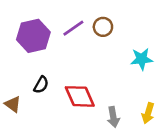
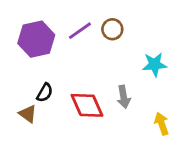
brown triangle: (13, 104) -> (28, 114), moved
yellow arrow: (148, 113) -> (162, 124), turned 144
gray arrow: (113, 117) -> (124, 97), moved

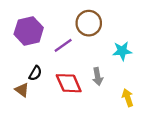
brown circle: (112, 29) -> (89, 23), size x1.5
purple line: (80, 31) -> (63, 45), moved

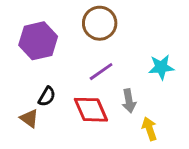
brown circle: (89, 23) -> (100, 23), moved
purple line: (63, 45) -> (101, 72), moved
yellow arrow: (128, 98) -> (149, 129), moved

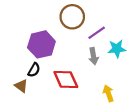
purple hexagon: (38, 41) -> (41, 44), moved
purple line: (101, 72) -> (97, 33), moved
gray arrow: (129, 101) -> (93, 56), moved

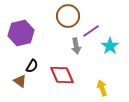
purple hexagon: (41, 44) -> (21, 33), moved
cyan star: (117, 49) -> (110, 46), turned -30
gray arrow: (93, 56) -> (76, 46), moved

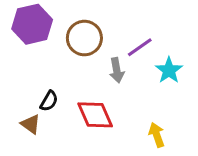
brown circle: (68, 16) -> (84, 38), moved
purple hexagon: (21, 33) -> (32, 24), moved

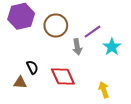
black semicircle: (49, 101) -> (32, 67), turned -56
brown triangle: (31, 124) -> (20, 83), turned -32

